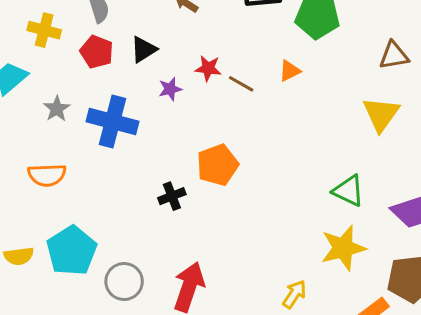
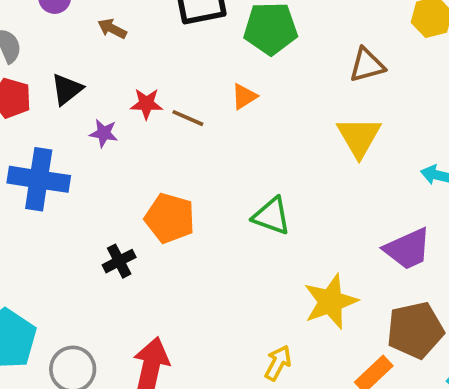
purple star: (170, 89) -> (104, 133), turned 30
orange pentagon: (218, 165) -> (170, 218), turned -30
green triangle: (348, 191) -> (272, 216), moved

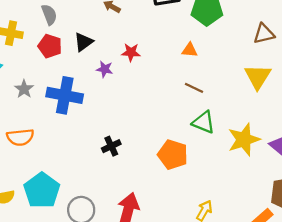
orange triangle: (244, 96) -> (190, 50), turned 35
brown line: (188, 118) -> (194, 88), moved
orange pentagon: (170, 218) -> (173, 155), moved
yellow star: (331, 302) -> (244, 140), moved

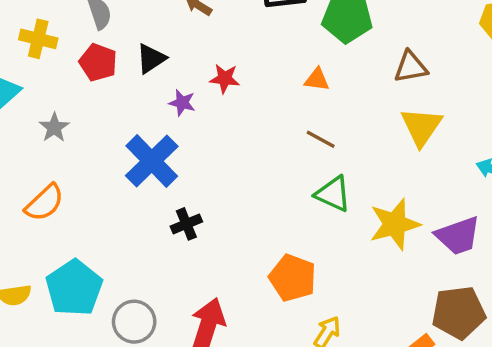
brown triangle: (264, 34) -> (411, 67), moved
blue cross: (65, 95) -> (152, 161), moved, turned 32
orange semicircle: (20, 137) -> (44, 203), turned -40
orange pentagon: (173, 155) -> (293, 278), moved

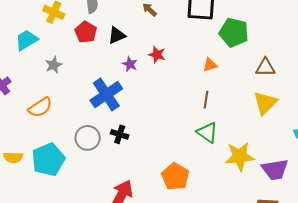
orange triangle: (317, 80) -> (210, 65), turned -35
brown line: (321, 139) -> (206, 100), turned 60
black cross: (186, 224) -> (120, 134), turned 30
gray circle: (134, 322) -> (88, 138), moved

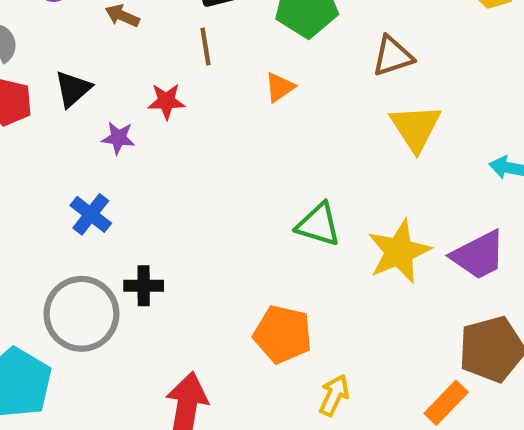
blue cross: (106, 95) -> (91, 214), size x0.6
brown line: (206, 100) -> (206, 47), moved
gray circle: (88, 138) -> (81, 314), size x1.4

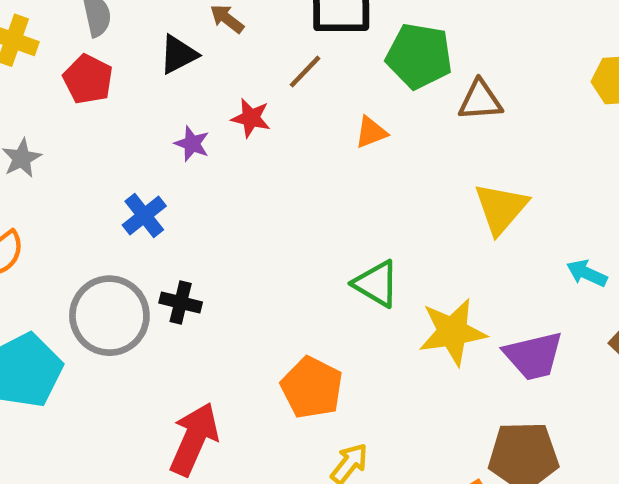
brown line: (206, 47) -> (305, 72), turned 39
brown triangle: (393, 56) -> (480, 100), moved
black triangle: (73, 89) -> (178, 54), moved

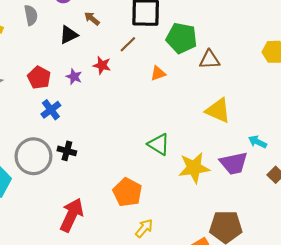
red pentagon: (88, 79) -> (39, 78), moved
yellow triangle: (501, 208) -> (218, 110), turned -48
purple trapezoid: (534, 356) -> (234, 163), moved

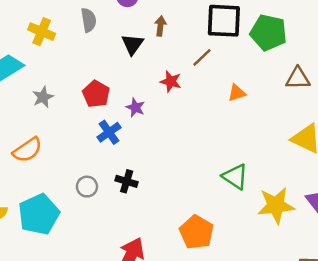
brown arrow: (92, 19) -> (160, 26), turned 56
black triangle: (69, 35) -> (133, 44), turned -30
green pentagon: (182, 38) -> (268, 33), moved
purple star: (74, 77) -> (135, 107), moved
gray circle: (33, 156) -> (87, 187), size x0.5

